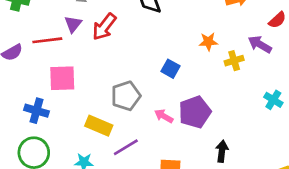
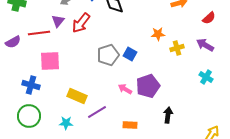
purple arrow: (260, 44) -> (205, 45), moved
gray pentagon: (126, 96) -> (108, 55), moved

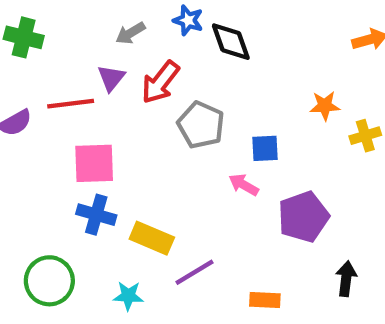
blue square: (130, 54) -> (265, 148), turned -32
gray pentagon: (108, 55) -> (201, 125), moved, turned -30
blue cross: (31, 85) -> (96, 215), moved
pink arrow: (125, 89) -> (244, 185), moved

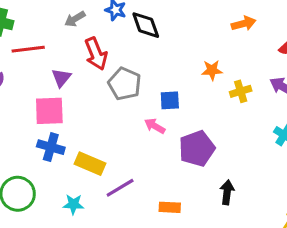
purple triangle: (111, 78) -> (61, 78), moved
red arrow: (160, 82) -> (96, 54), turned -60
red line: (71, 104) -> (28, 49), moved

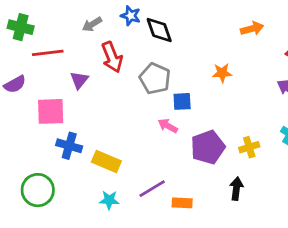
gray pentagon: (125, 84) -> (155, 79), moved
yellow cross: (241, 91) -> (249, 147), moved
pink square: (49, 111) -> (51, 111), moved
purple line: (120, 188) -> (152, 189), moved
cyan star: (73, 204) -> (109, 200), moved

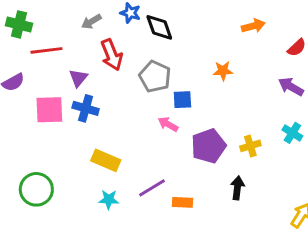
blue cross: (69, 146) -> (86, 108), moved

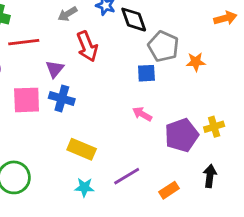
gray pentagon: (155, 77) -> (163, 46), moved
blue square: (182, 100) -> (146, 73), moved
yellow cross: (250, 146) -> (214, 127), moved
orange rectangle: (182, 202) -> (169, 190), moved, turned -36

